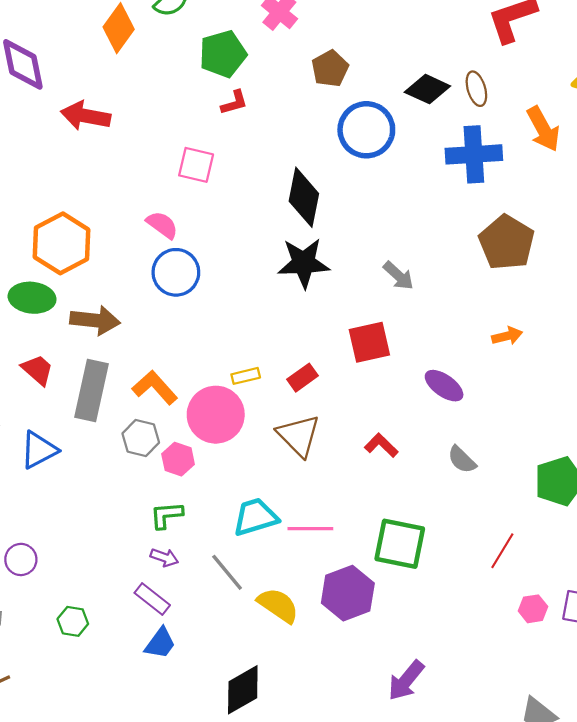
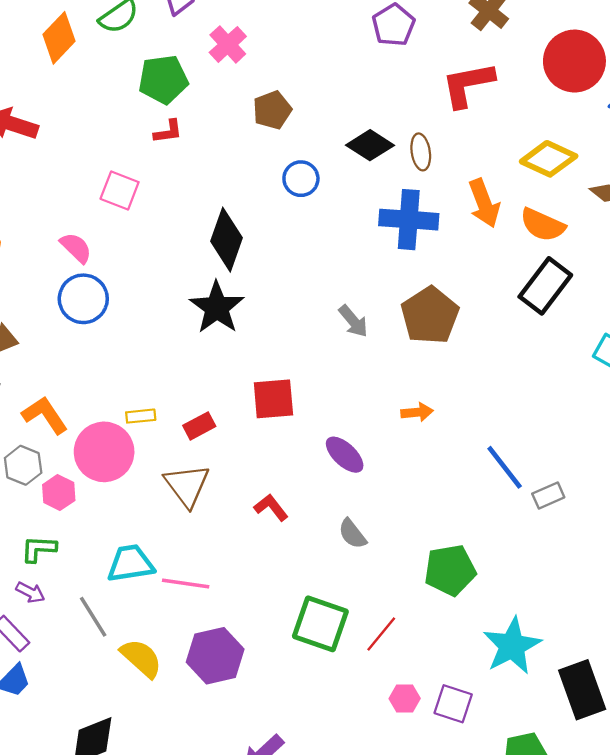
blue circle: (366, 130) -> (301, 179), size x0.6
black star: (304, 263) -> (217, 307), turned 30
gray arrow: (399, 276) -> (353, 321), moved
green square: (400, 544) -> (320, 624), moved

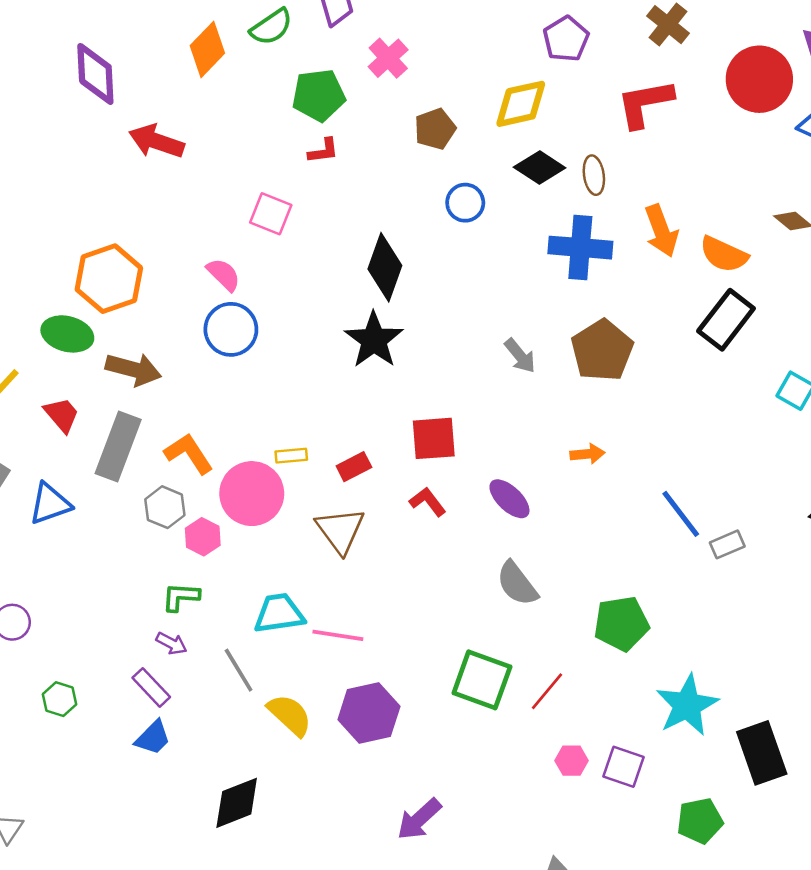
yellow diamond: (549, 159) -> (521, 104), moved, turned -38
red L-shape: (271, 507) -> (428, 502), moved
gray semicircle: (352, 534) -> (517, 584), size x1.4

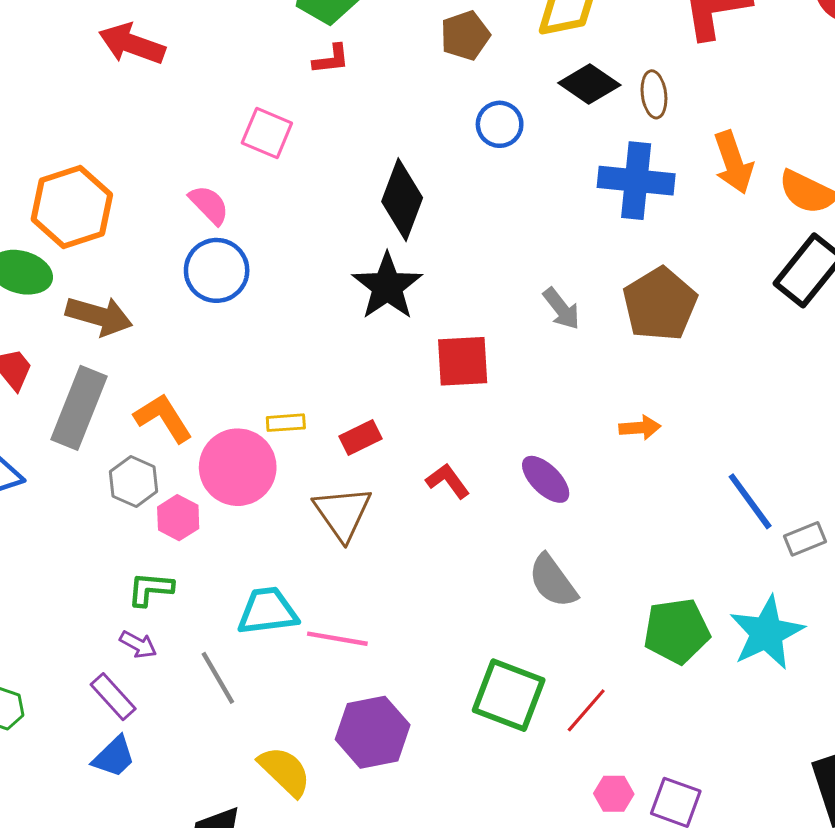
red square: (434, 438) -> (463, 361), moved
cyan star: (687, 705) -> (767, 633), moved
yellow semicircle: (290, 715) -> (285, 771), moved

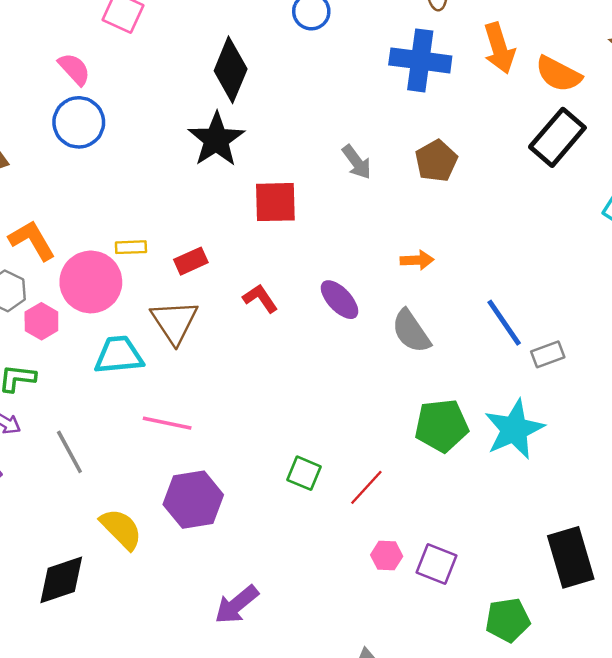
brown pentagon: (660, 304) -> (436, 161), size x0.7
gray semicircle: (553, 581) -> (411, 331), moved
cyan trapezoid: (268, 611) -> (119, 355), moved
green square: (509, 695) -> (304, 473), size x0.6

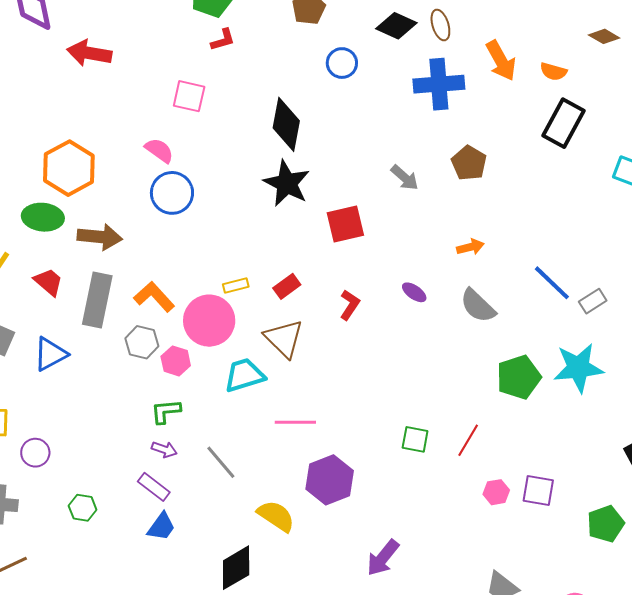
orange semicircle: (558, 74) -> (553, 72), size x0.7
red L-shape: (260, 298) -> (350, 305), turned 80
purple ellipse: (339, 300) -> (414, 292), size x0.7
cyan star: (514, 429) -> (578, 368), turned 30

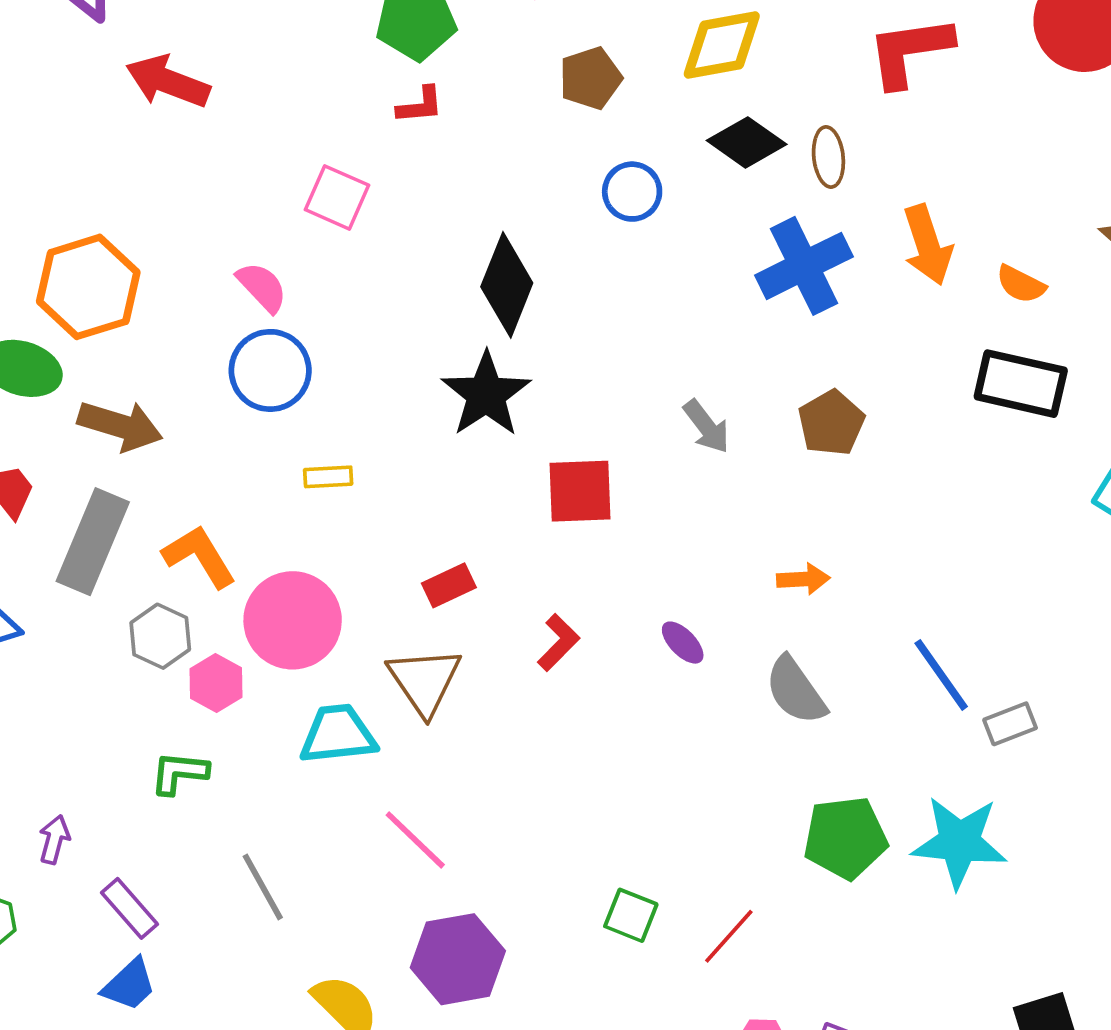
blue cross: (439, 84) -> (804, 266), turned -33
black rectangle: (564, 123) -> (1021, 384), turned 63
yellow rectangle: (236, 285) -> (328, 477), moved
pink line: (295, 422) -> (415, 840), turned 33
purple arrow: (164, 449) -> (54, 839), moved, turned -105

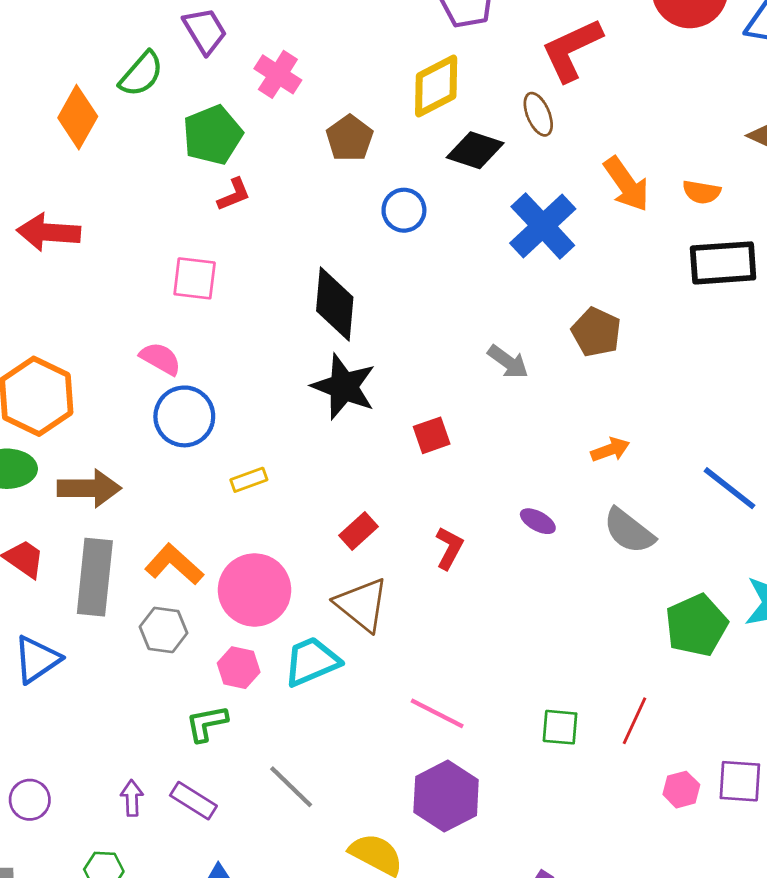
brown ellipse: (828, 157) -> (538, 114), moved
red square: (580, 491) -> (432, 435), size x0.7
pink hexagon: (216, 683) -> (239, 668), moved
pink line: (415, 840) -> (437, 713), moved
purple rectangle: (130, 908) -> (193, 801), moved

